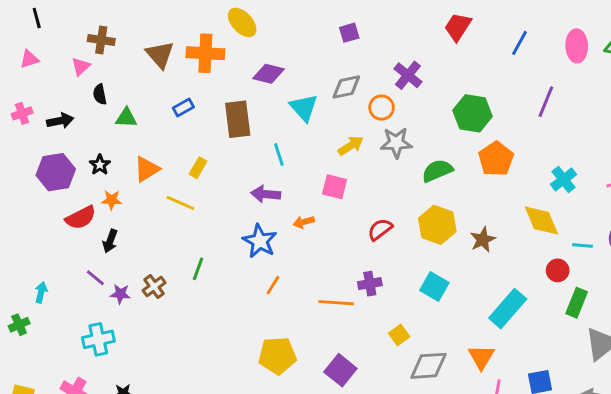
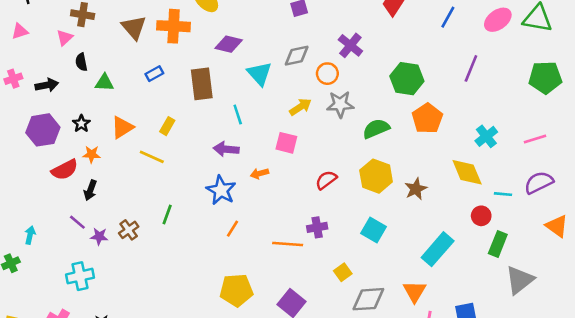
pink ellipse: (577, 46) -> (498, 20), turned 56

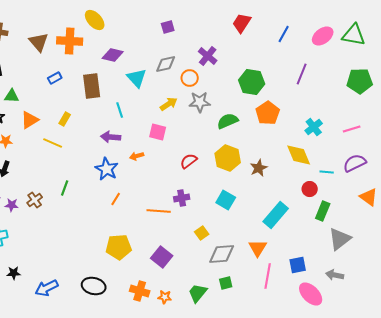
green triangle: (104, 83) -> (12, 96), moved

